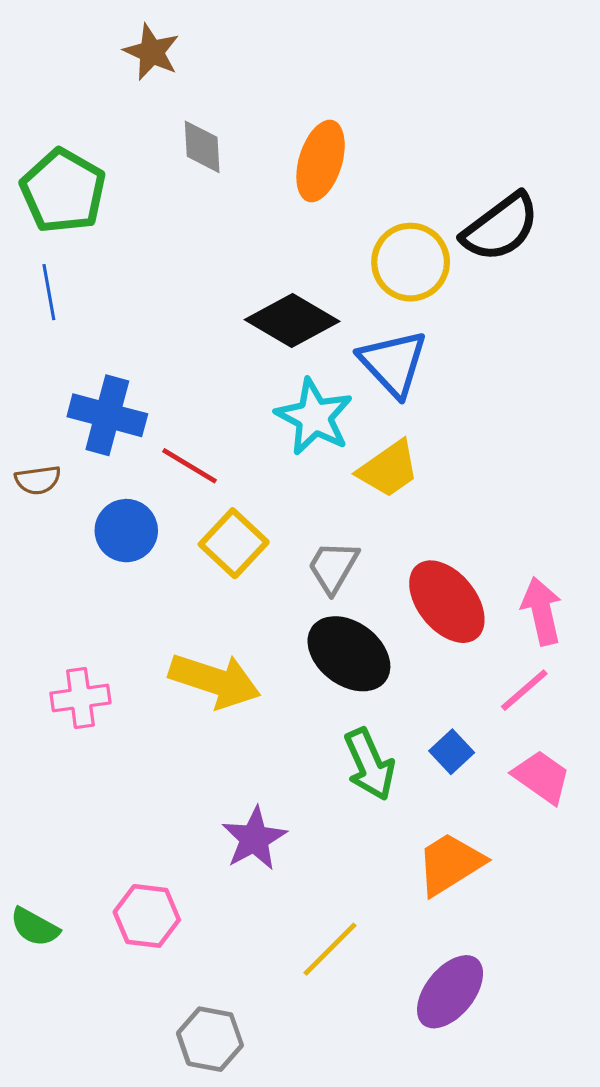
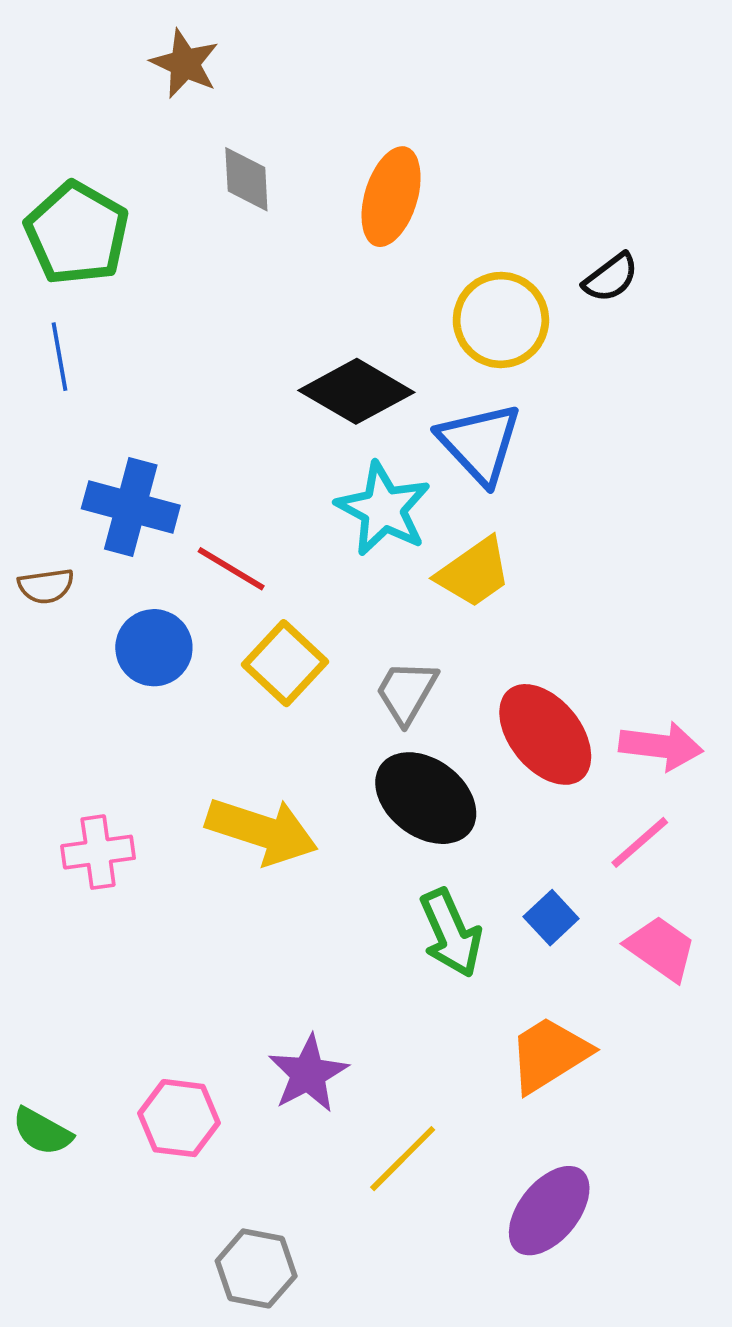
black semicircle: (501, 227) -> (611, 278), size x0.6
pink arrow: (542, 611) -> (661, 746), turned 110
purple star: (254, 839) -> (308, 1074), moved

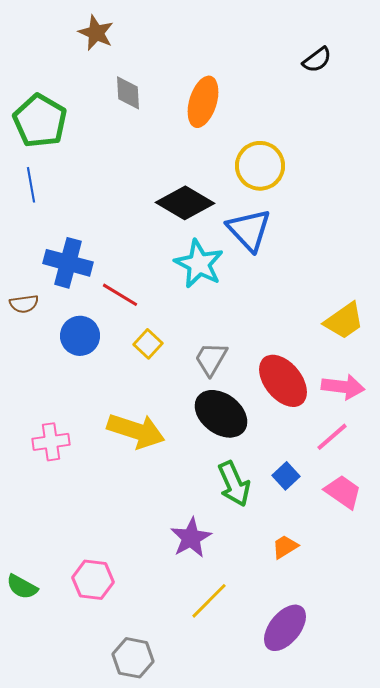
black semicircle: (611, 278) -> (317, 60), moved
yellow trapezoid: (474, 573) -> (344, 321), moved
yellow square: (285, 663) -> (148, 344), size x0.7
orange trapezoid: (549, 1054) -> (285, 547), size x0.6
purple star: (308, 1074) -> (191, 538), moved

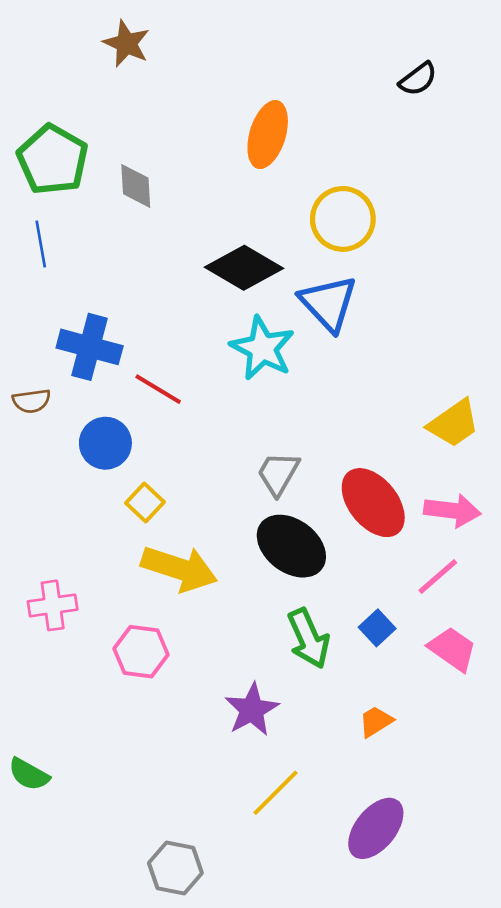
gray diamond: (128, 93) -> (136, 186), moved
yellow square: (148, 344) -> (145, 503), moved
pink cross: (51, 442) -> (53, 605), moved
pink hexagon: (93, 580) -> (141, 652), moved

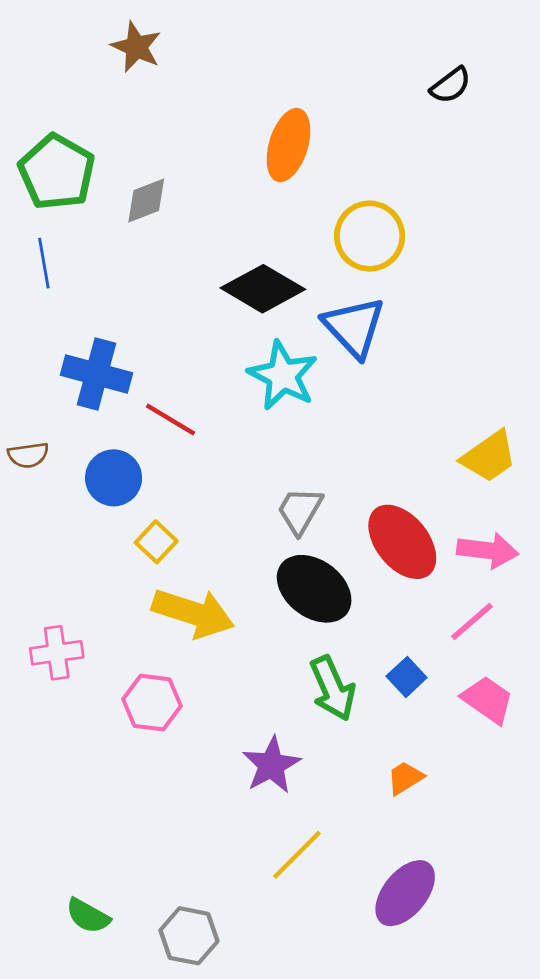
gray diamond: (136, 186) -> (146, 201), turned 72
brown semicircle: (32, 401) -> (28, 455), moved
green semicircle: (29, 774) -> (88, 916), moved

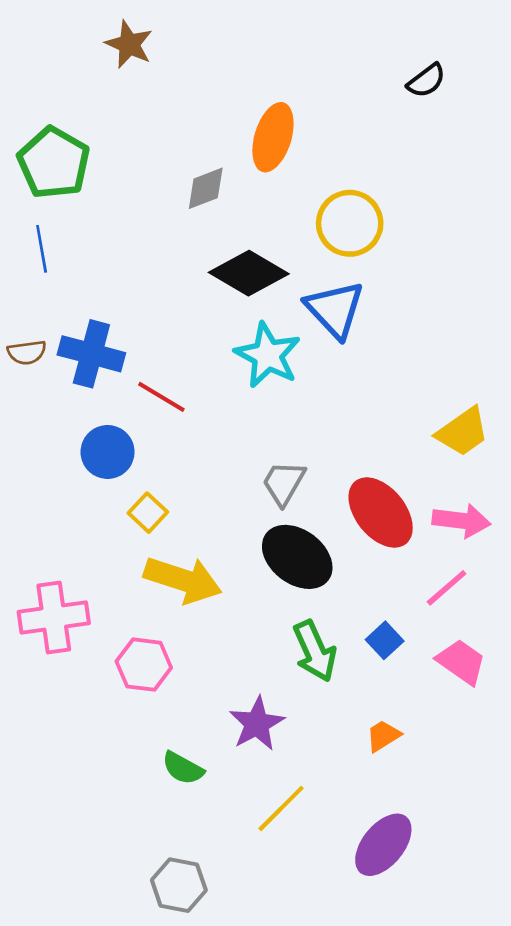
gray diamond: (146, 201) -> (206, 188), moved
brown semicircle: (28, 455) -> (27, 352), moved
pink cross: (57, 653) -> (54, 617), size x1.4
green semicircle: (88, 916) -> (183, 768), moved

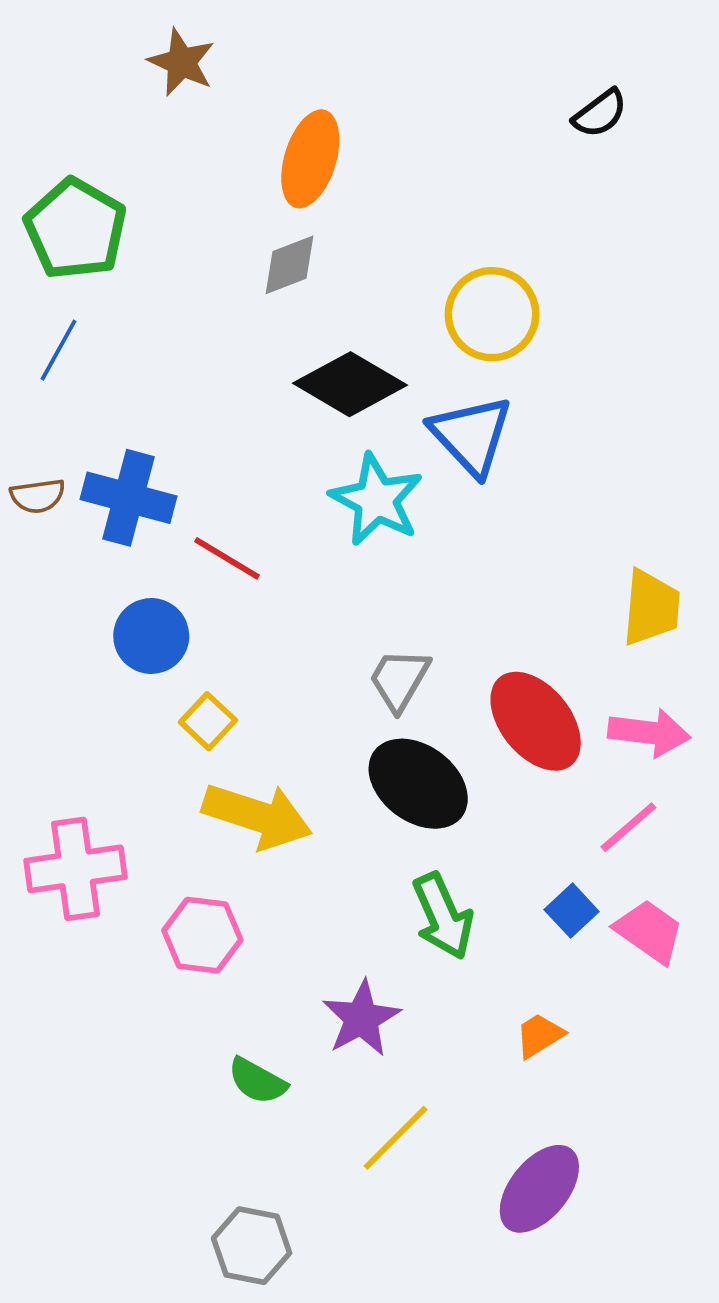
orange ellipse: (273, 137) -> (310, 159), moved
blue line: (42, 249) -> (58, 350), turned 39
yellow trapezoid: (463, 432) -> (651, 608), turned -50
blue square: (385, 640) -> (572, 911), moved

